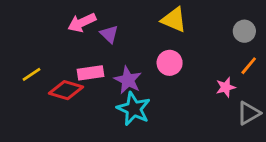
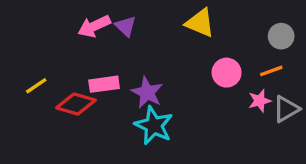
purple triangle: (109, 34) -> (126, 26), moved
pink circle: (170, 63) -> (227, 73), moved
orange line: (249, 66) -> (271, 71), moved, turned 30
gray triangle: (249, 113) -> (286, 109), moved

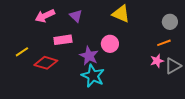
pink arrow: (94, 26) -> (45, 16), moved
pink circle: (227, 73) -> (110, 44), moved
pink rectangle: (104, 84) -> (63, 40), moved

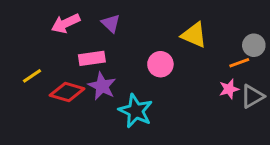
yellow triangle: (121, 14) -> (194, 35), moved
gray circle: (170, 22) -> (254, 45), moved
purple star: (89, 56) -> (102, 86), moved

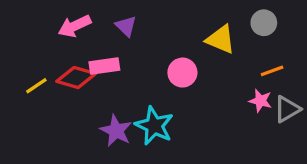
gray circle: (254, 45) -> (264, 23), moved
purple star: (102, 86) -> (116, 131), moved
pink star: (229, 89) -> (260, 101), turned 30
red diamond: (67, 92) -> (76, 78), moved

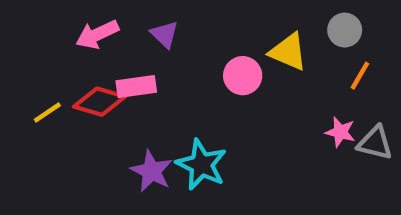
orange line: (272, 71) -> (360, 76), moved, turned -40
pink circle: (182, 73) -> (243, 76), moved
gray triangle: (287, 109) -> (375, 143), turned 44

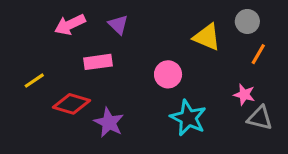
pink circle: (243, 76) -> (168, 74), moved
red diamond: (99, 102) -> (72, 104), moved
gray triangle: (375, 143) -> (260, 118), moved
cyan star: (201, 165) -> (188, 118), moved

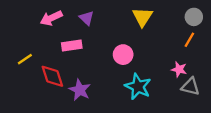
gray circle: (247, 21) -> (194, 17), moved
yellow triangle: (207, 37) -> (143, 17), moved, turned 40
red diamond: (72, 104) -> (52, 76), turned 55

